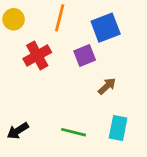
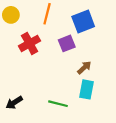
cyan rectangle: (118, 128) -> (86, 89), moved

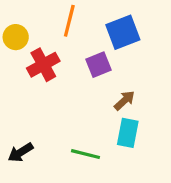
yellow circle: (11, 15) -> (16, 37), moved

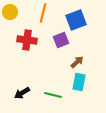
yellow circle: (16, 37) -> (10, 12), moved
red cross: (43, 65) -> (27, 40), turned 36
black arrow: (21, 152) -> (22, 93), moved

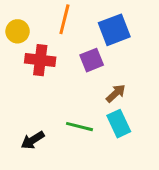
yellow circle: (10, 12) -> (18, 31), moved
cyan rectangle: (79, 82) -> (119, 124), turned -36
green line: (53, 95) -> (80, 127), moved

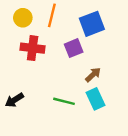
yellow circle: (18, 31) -> (23, 18), moved
black arrow: (33, 140) -> (14, 100), moved

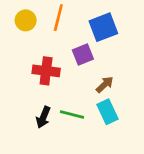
red cross: (33, 48) -> (46, 71), moved
black arrow: (14, 100) -> (43, 117), moved, turned -36

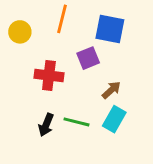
yellow circle: (26, 20) -> (20, 32), moved
blue square: (103, 27) -> (110, 29), turned 32
cyan rectangle: (107, 112) -> (114, 119), turned 55

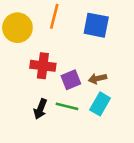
yellow circle: (20, 32) -> (17, 28), size x1.5
purple square: (88, 58) -> (71, 80), moved
brown arrow: (111, 90) -> (97, 78), turned -150

